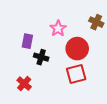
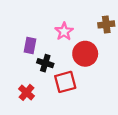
brown cross: (96, 22) -> (106, 24), turned -32
red square: (76, 74) -> (65, 82), moved

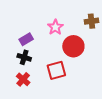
purple rectangle: (30, 46) -> (26, 39), turned 48
black cross: (45, 63) -> (24, 57), moved

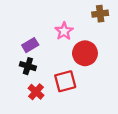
brown cross: (92, 21) -> (100, 14), moved
red cross: (23, 79) -> (36, 92), moved

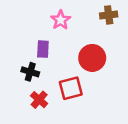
pink star: (64, 31) -> (61, 20), moved
purple rectangle: (30, 45) -> (43, 49), moved, turned -56

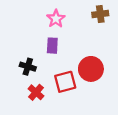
purple rectangle: (43, 49) -> (52, 46), moved
red circle: (92, 58) -> (91, 69), moved

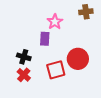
pink star: (56, 19) -> (55, 22), moved
red cross: (36, 92) -> (24, 75), moved

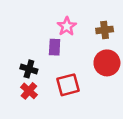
brown cross: (86, 12) -> (105, 30), moved
red circle: (78, 59) -> (107, 63), moved

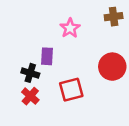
brown cross: (105, 30) -> (114, 17), moved
purple rectangle: (55, 47) -> (47, 56), moved

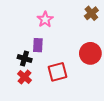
brown cross: (114, 17) -> (91, 13), turned -32
pink star: (70, 28) -> (45, 19), moved

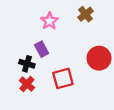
brown cross: (91, 13) -> (85, 14), moved
purple rectangle: (38, 45) -> (42, 49), turned -32

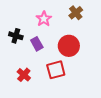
red circle: (99, 58) -> (69, 46), moved
black cross: (27, 64) -> (16, 36), moved

